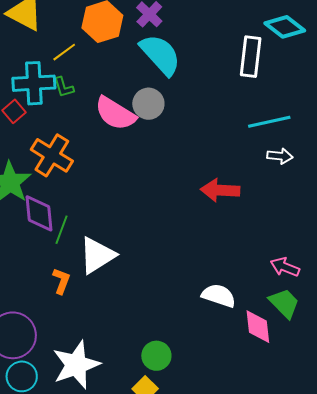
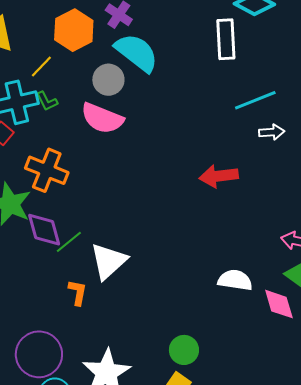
gray circle: (148, 104) -> (108, 80), moved
green line: (61, 230) -> (69, 242), turned 40

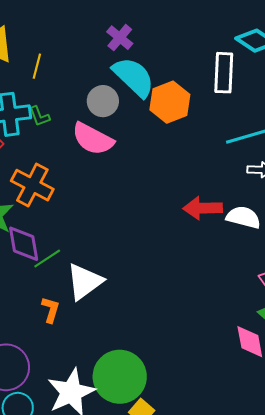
orange hexagon: (74, 30) -> (170, 102), moved
yellow line: (41, 66) -> (37, 66), moved, turned -35
white semicircle: (235, 280) -> (243, 217), moved
green circle: (184, 350) -> (120, 377), moved, size x1.8

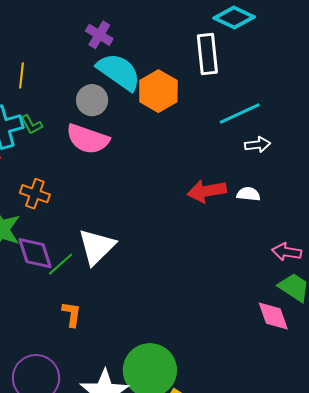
orange cross: (32, 185) -> (35, 194), size x0.7
white semicircle: (243, 217) -> (248, 194), size x0.7
white triangle: (84, 282) -> (97, 247), moved

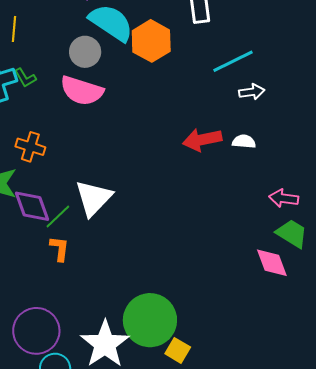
orange L-shape: (72, 314) -> (60, 249), moved

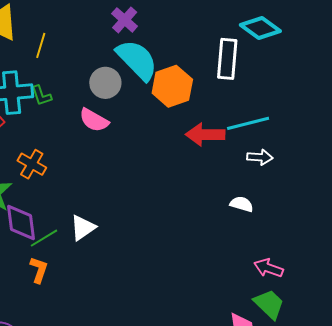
pink semicircle: (82, 91) -> (94, 120), size x0.7
red arrow: (202, 140) -> (205, 135), moved
white triangle: (94, 198) -> (83, 228), size x0.7

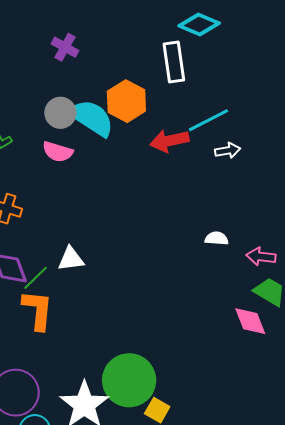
cyan semicircle: (137, 60) -> (92, 118), moved
white semicircle: (242, 204) -> (217, 238), moved
white triangle: (83, 228) -> (71, 259), turned 40
orange L-shape: (39, 270) -> (38, 310), size x1.6

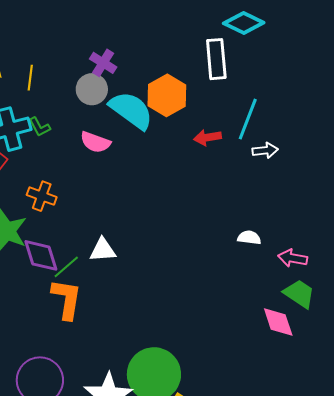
purple cross: (65, 47) -> (103, 63), moved
gray circle: (60, 113) -> (92, 89), moved
cyan line: (209, 120) -> (248, 119), turned -45
red arrow: (169, 141) -> (207, 137), size x0.7

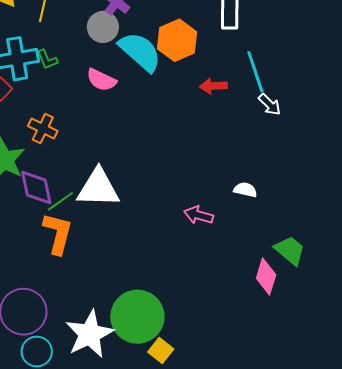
cyan line: (248, 119) -> (255, 72), turned -45
white arrow: (265, 150) -> (270, 104), turned 45
white triangle: (103, 250) -> (98, 188), size x1.6
pink arrow: (293, 258) -> (199, 215), moved
pink diamond: (278, 322) -> (266, 277), turned 30

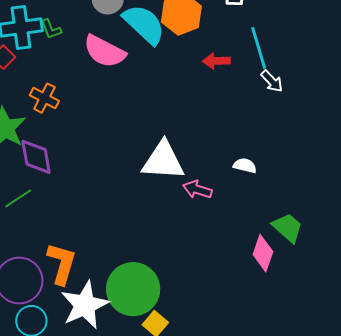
pink semicircle: (101, 80) -> (104, 51), size x1.4
white triangle: (98, 188) -> (163, 161), moved
green line: (60, 201) -> (18, 198), moved
orange L-shape: (58, 233) -> (62, 263), moved

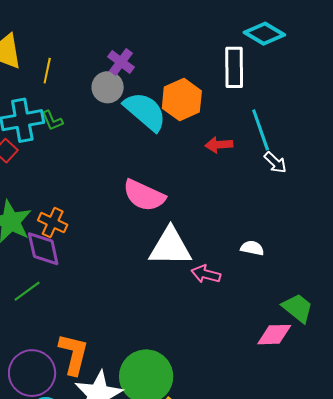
pink semicircle: (104, 51) -> (144, 195), moved
orange cross: (44, 98) -> (53, 223), moved
pink diamond: (263, 253) -> (274, 335), turned 72

